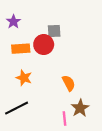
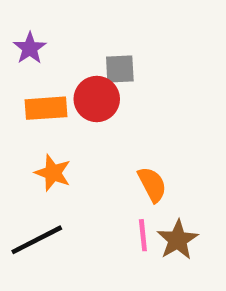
pink line: (64, 118) -> (143, 235), moved

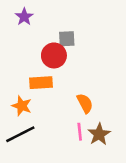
purple star: (30, 48) -> (24, 17), moved
orange rectangle: (46, 108) -> (41, 83), moved
orange star: (53, 173) -> (22, 106), moved

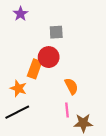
red circle: (54, 55) -> (49, 57), moved
orange rectangle: (41, 83) -> (35, 69), turned -66
brown star: (99, 134) -> (83, 123), moved, turned 30

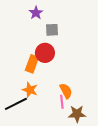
purple star: (21, 14) -> (36, 13), moved
orange semicircle: (71, 86) -> (66, 91), moved
orange star: (18, 88) -> (30, 90), moved

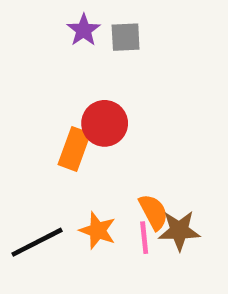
gray square: (52, 30) -> (126, 37), moved
orange star: (30, 90) -> (98, 231), moved
brown star: (77, 114) -> (179, 231), moved

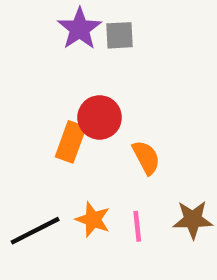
purple star: (84, 30) -> (80, 29), size x1.4
orange semicircle: (154, 212) -> (146, 157), moved
brown star: (179, 231) -> (193, 220), moved

